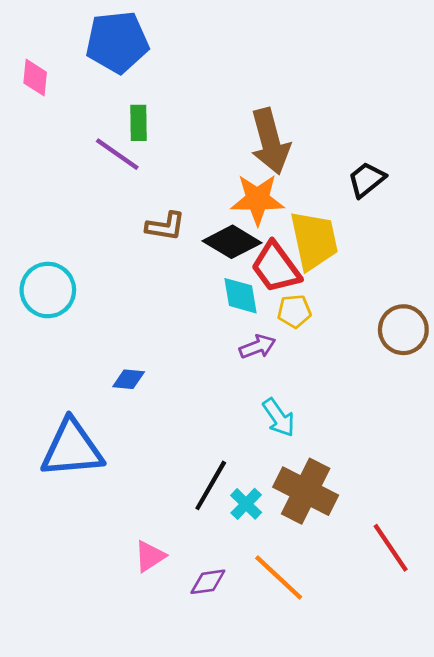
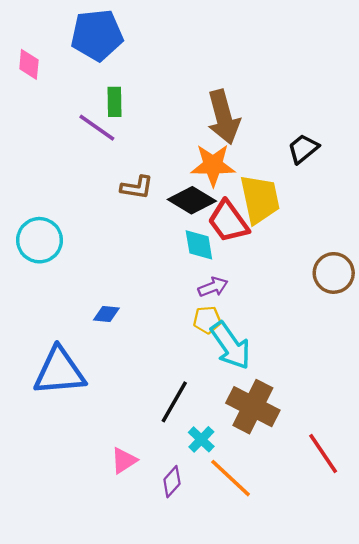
yellow pentagon: (294, 311) -> (207, 320), moved
cyan arrow: (279, 417) -> (231, 346), size x1.5
cyan cross: (246, 504) -> (201, 439), moved
purple diamond: (208, 582) -> (172, 482), turned -40

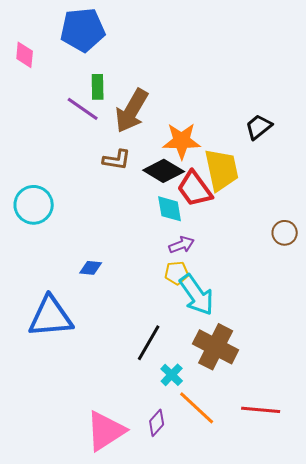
brown arrow: (224, 117) -> (132, 111), moved, turned 45
brown circle: (334, 273) -> (285, 233), size x0.7
red line: (323, 453) -> (261, 410), moved, turned -51
pink triangle: (124, 461) -> (106, 431), moved, size x1.8
purple diamond: (172, 482) -> (157, 423), moved

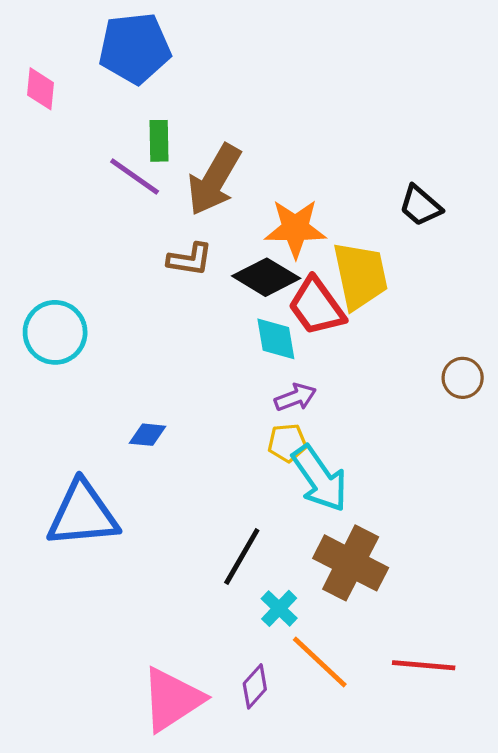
black trapezoid: (259, 127) -> (420, 206), turned -100

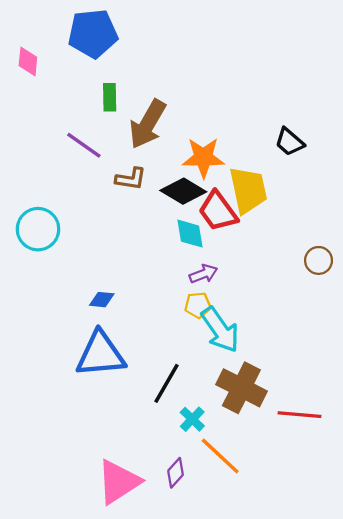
purple line: (135, 176) -> (84, 145), moved
blue triangle: (83, 514) -> (101, 354), moved
red line: (424, 665) -> (300, 415), moved

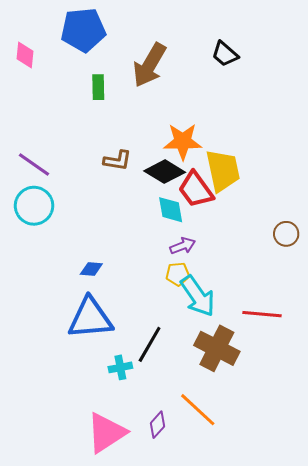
brown arrow: (148, 124) -> (150, 65), moved
black trapezoid: (289, 142) -> (225, 54), moved
purple line: (84, 145) -> (34, 165), moved
red line: (300, 415) -> (262, 314), moved
cyan cross: (192, 419) -> (120, 367), moved, turned 35

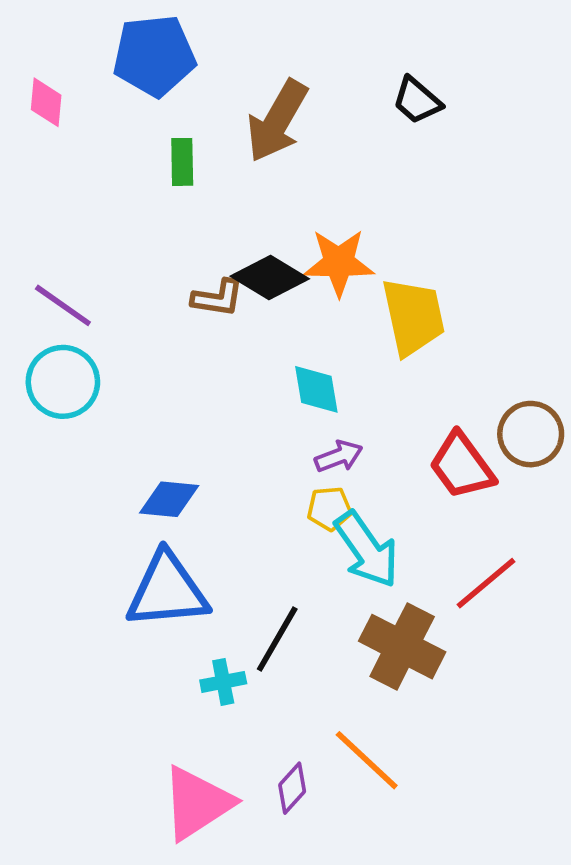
black diamond: (165, 172) -> (270, 277), moved
red trapezoid: (196, 190) -> (462, 466), moved
brown circle: (286, 234) -> (531, 434), size x1.4
blue diamond: (91, 269) -> (169, 499), size x1.4
red line: (262, 314) -> (486, 583), turned -45

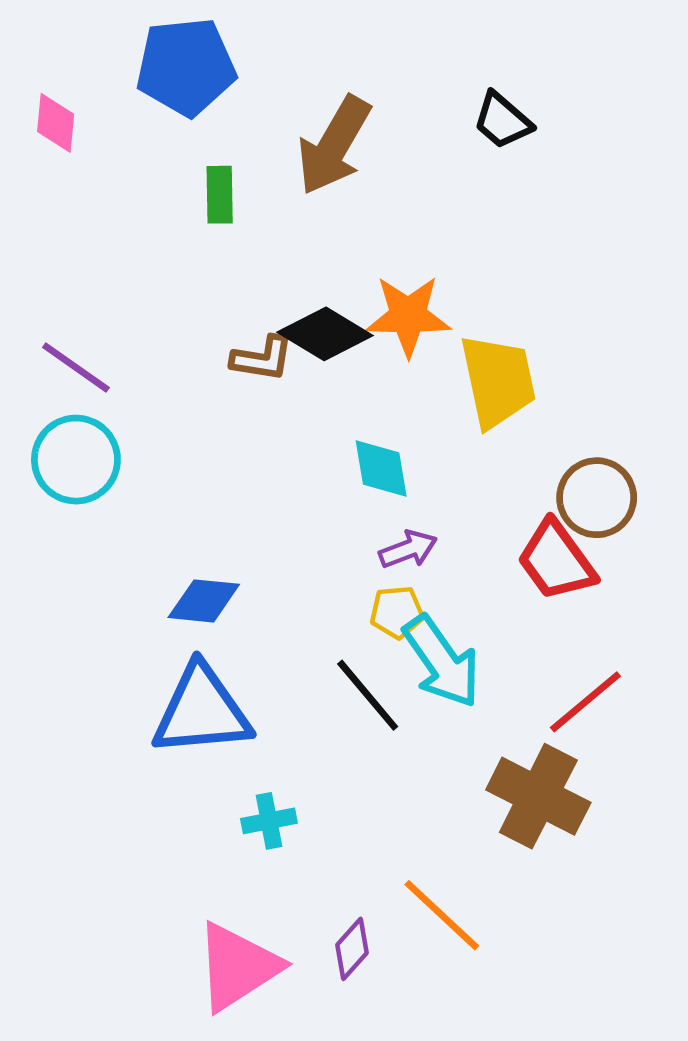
brown circle: (531, 434) -> (597, 498), moved
black line: (277, 639) -> (368, 695), moved, turned -70
brown cross: (402, 647) -> (538, 796), moved

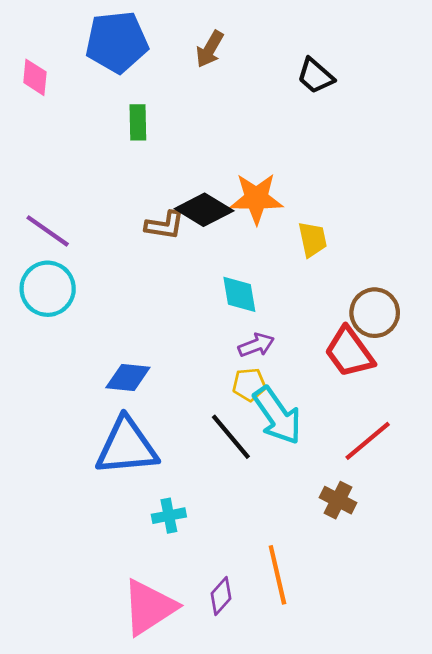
brown arrow: (334, 145) -> (210, 49), moved, size x0.6
yellow trapezoid: (498, 381) -> (313, 239), size x0.6
brown cross: (538, 796) -> (338, 500), size x0.6
orange line: (442, 915) -> (277, 575), turned 34

